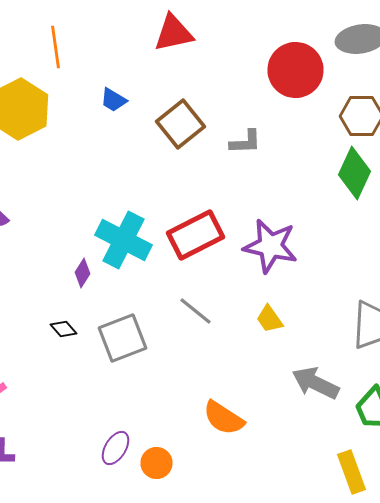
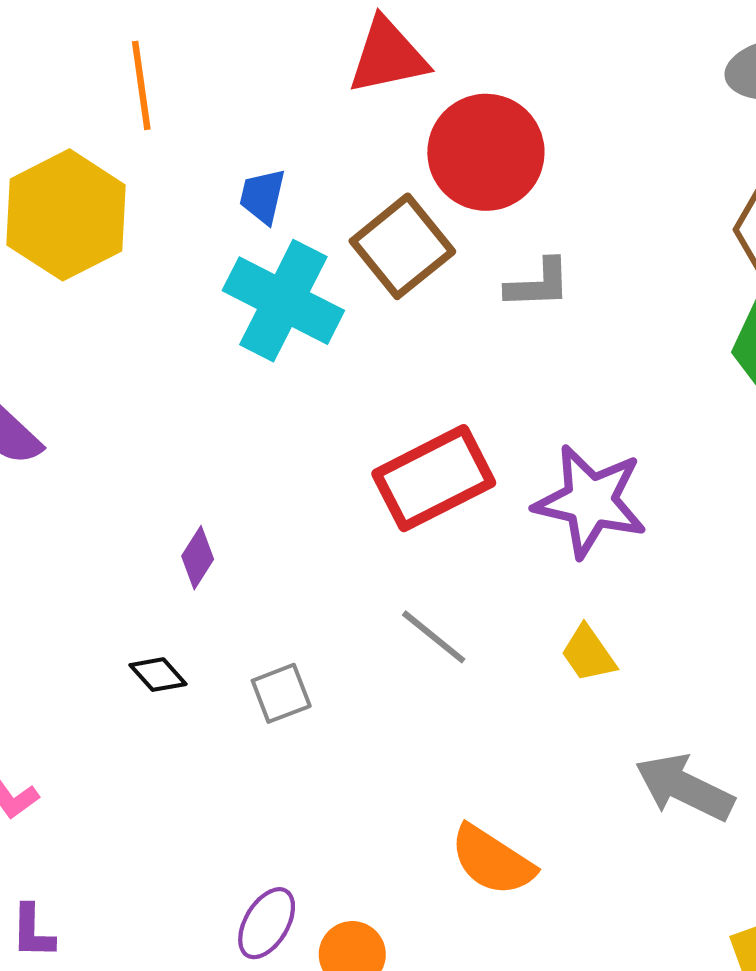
red circle: (296, 70) -> (486, 152), moved
blue trapezoid: (114, 100) -> (262, 196), turned 72
cyan cross: (124, 240) -> (283, 301), moved
gray square: (122, 338) -> (281, 693), size x0.6

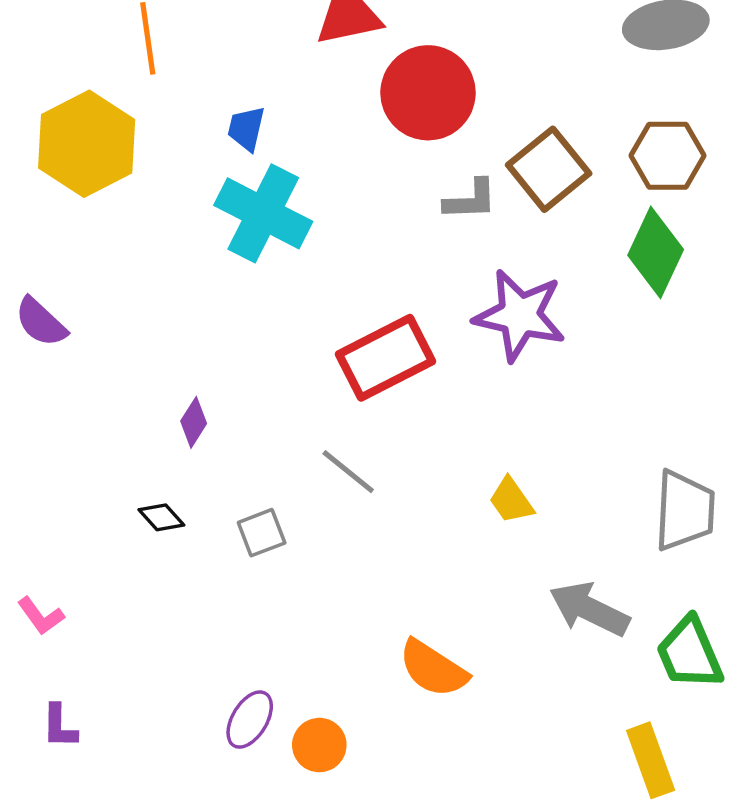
brown square: (402, 246) -> (549, 169), moved
purple star: (590, 501) -> (520, 315), moved
gray line: (434, 637) -> (348, 472), moved

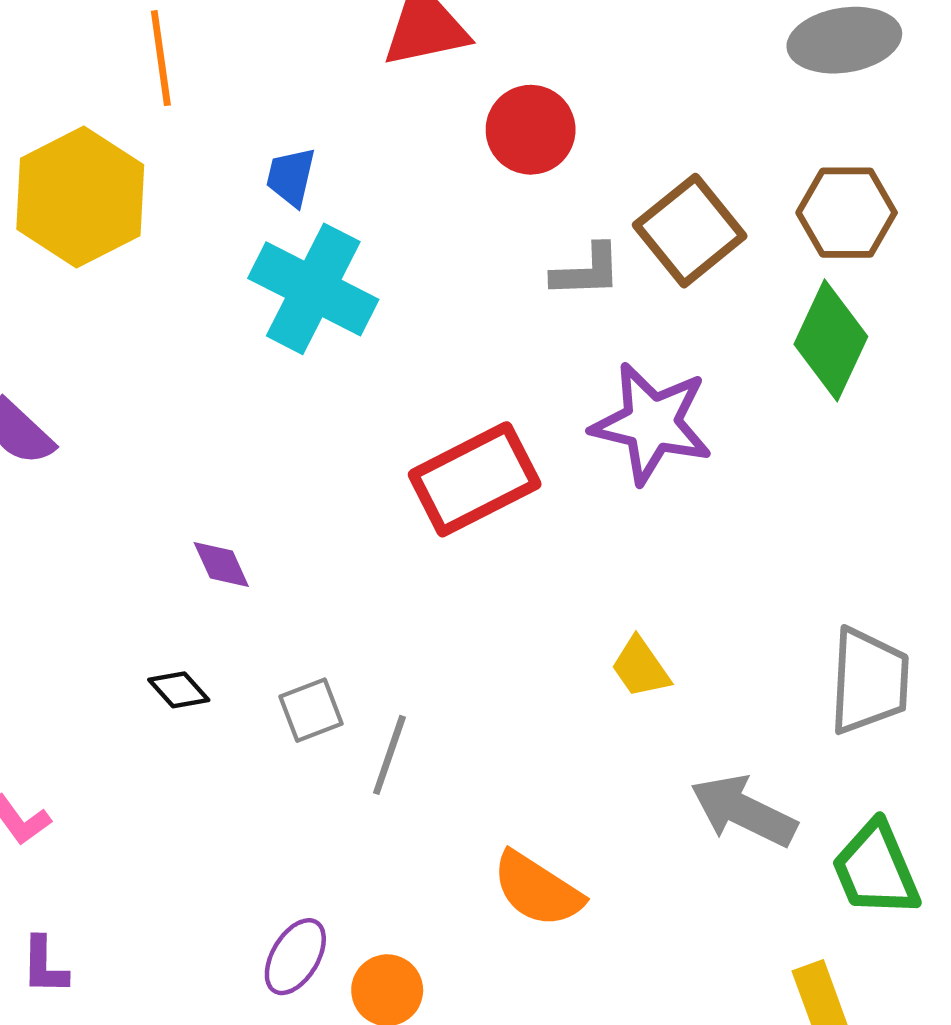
red circle: (428, 93) -> (531, 130), size x0.7
purple diamond: (194, 422) -> (221, 564), turned -57
gray line: (348, 472) -> (389, 755), moved, turned 70

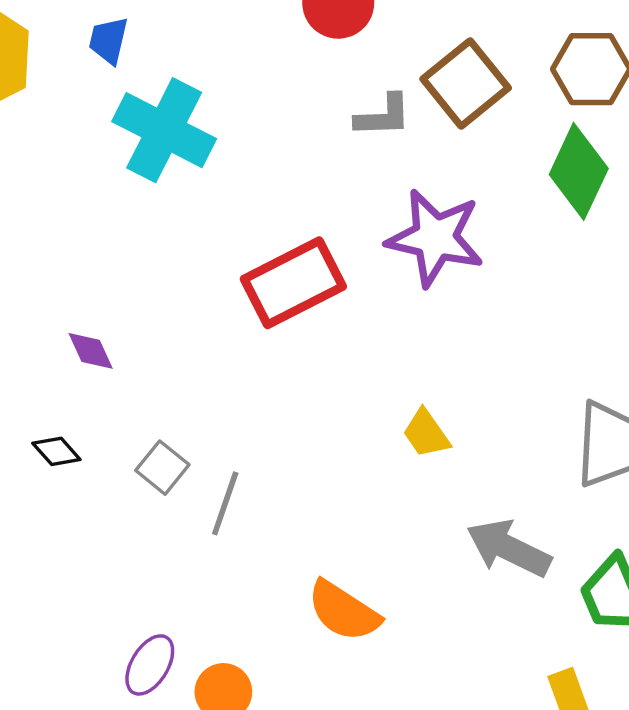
blue trapezoid: (291, 177) -> (109, 40), moved
gray square: (311, 710) -> (162, 468), turned -30

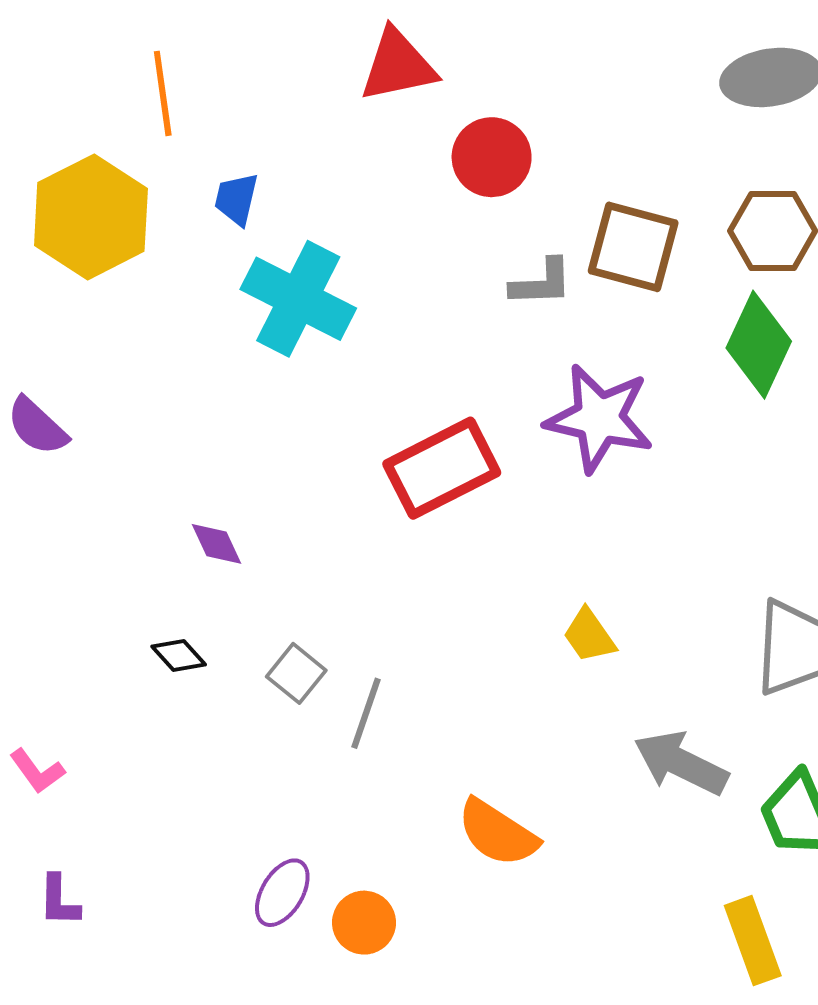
brown square: (466, 83) -> (633, 247), turned -36

